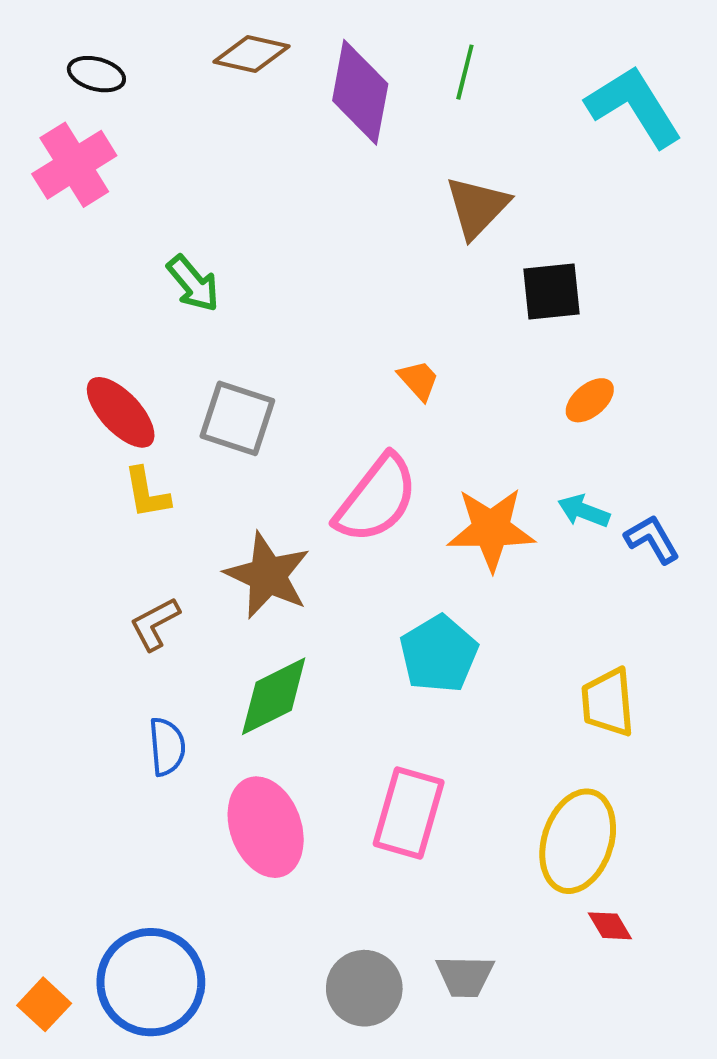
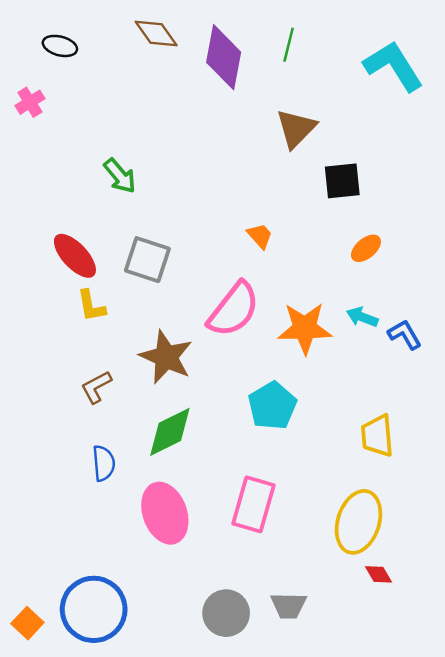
brown diamond: (252, 54) -> (156, 33), turned 42
pink cross: (74, 165) -> (30, 102), moved, size x0.6

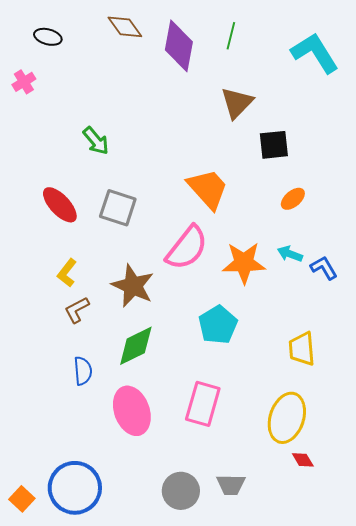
orange trapezoid: (260, 236) -> (208, 189), size x2.0
yellow L-shape: (91, 306) -> (67, 273), moved, turned 48

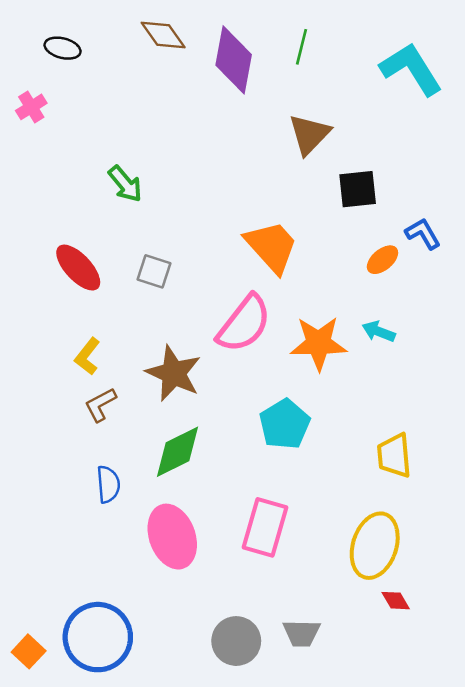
gray square: (118, 208) -> (154, 271), size x0.7
blue L-shape: (324, 268) -> (423, 234), moved

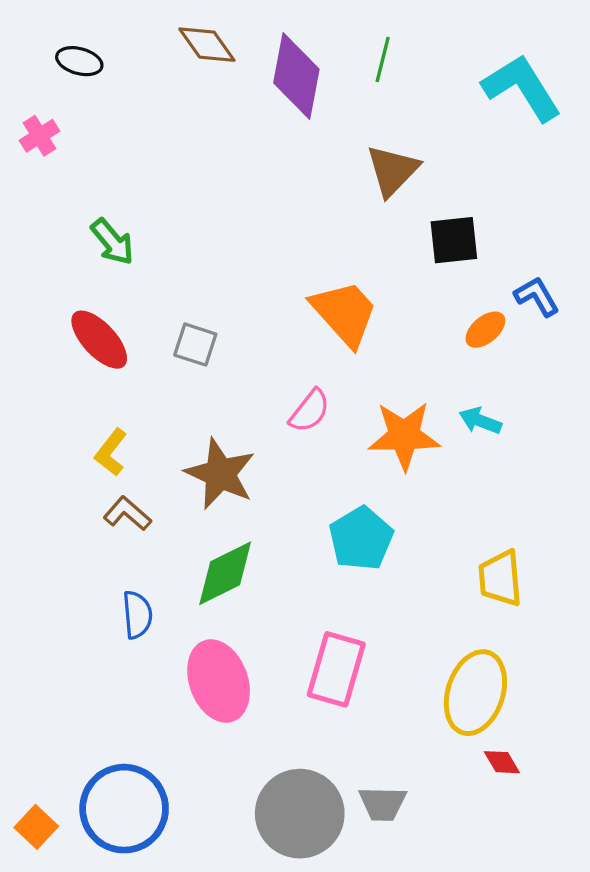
green arrow: (125, 184) -> (112, 242), moved
pink semicircle: (244, 324) -> (310, 411), size x0.6
brown L-shape: (100, 405) -> (127, 514), turned 69
gray circle: (236, 641) -> (300, 814), size x1.4

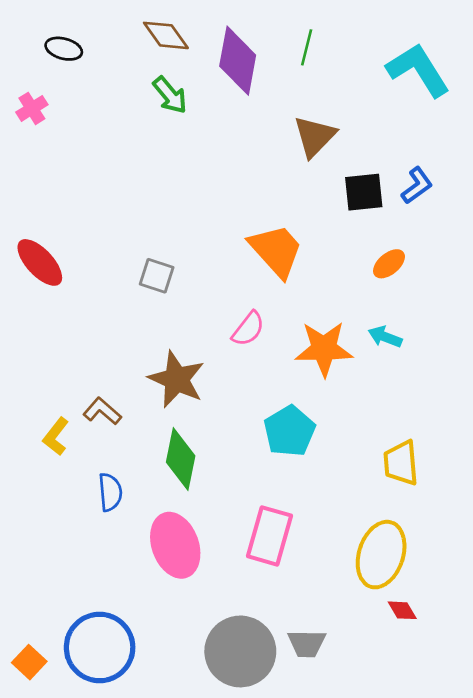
green arrow: (112, 242) -> (170, 95), moved
blue L-shape: (537, 296) -> (417, 185), moved, turned 84
red ellipse: (99, 340) -> (40, 262), moved
yellow L-shape: (111, 452) -> (56, 436), moved
green diamond: (225, 573) -> (181, 459), turned -52

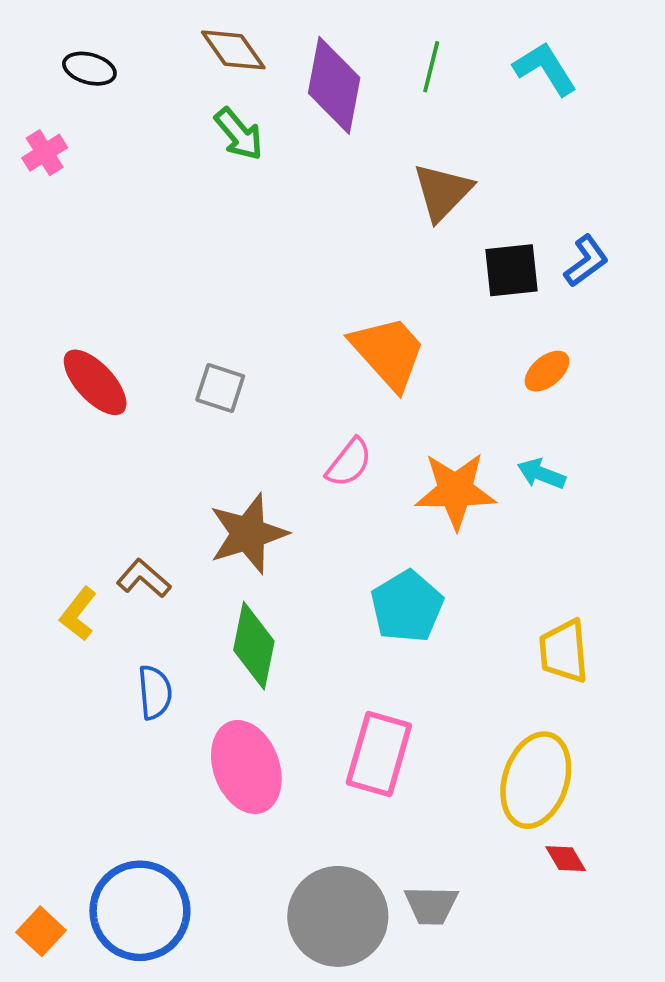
cyan L-shape: (418, 70) -> (545, 69), moved, size x0.7
red ellipse: (40, 262) -> (95, 382), moved
brown star: (177, 379) -> (248, 534), turned 30

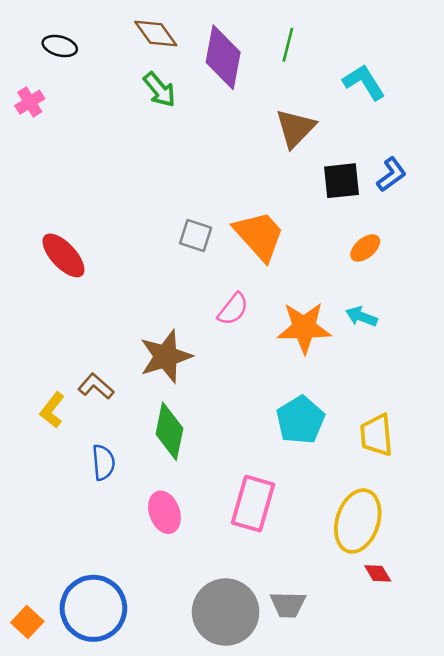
cyan L-shape: (545, 69) -> (364, 82), moved
gray square: (220, 388) -> (196, 236), moved
cyan pentagon: (407, 606) -> (300, 420), moved
pink ellipse: (246, 767) -> (164, 512), size x0.7

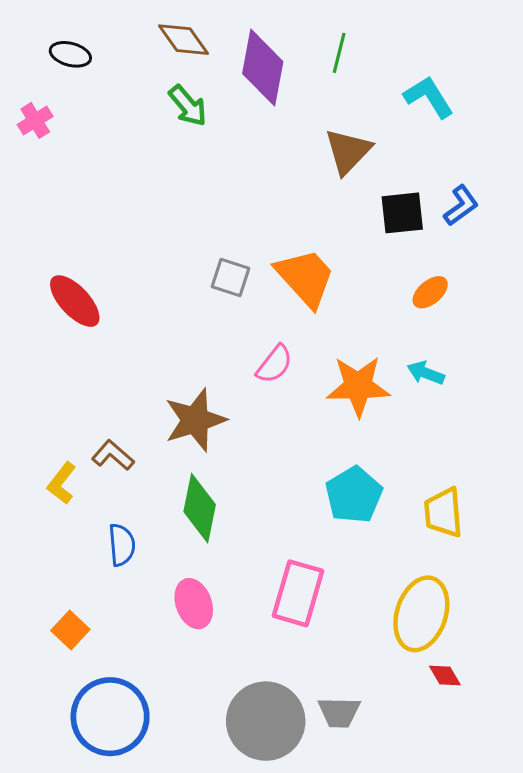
orange square: (27, 622) -> (70, 630), moved

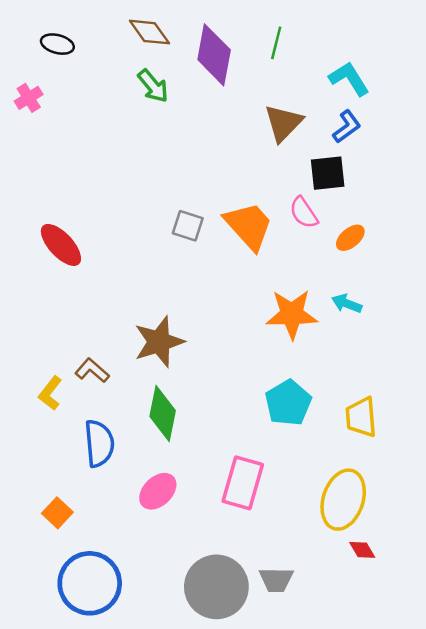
blue L-shape: (461, 206) -> (347, 127), moved
pink semicircle: (275, 364) -> (304, 213), moved, turned 108
blue semicircle: (122, 545) -> (99, 443), size x1.4
pink ellipse: (194, 604) -> (158, 491), turned 66

